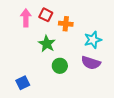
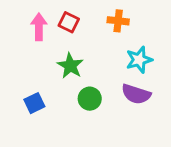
orange cross: (66, 24) -> (118, 21), moved
blue square: (23, 83) -> (34, 103), moved

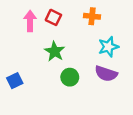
blue square: (34, 103) -> (15, 81), moved

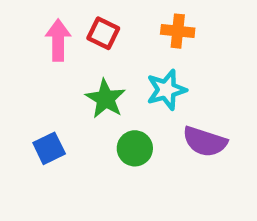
cyan star: (108, 47) -> (166, 90), moved
blue square: (15, 81) -> (49, 148), moved

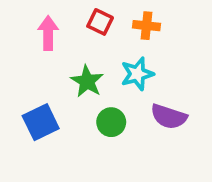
red square: (103, 33) -> (100, 22), moved
blue square: (49, 148) -> (41, 122), size x1.4

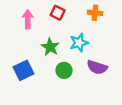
orange cross: (146, 26) -> (95, 13), moved

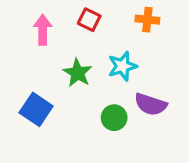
blue square: (23, 70) -> (36, 109), turned -30
green circle: (64, 70) -> (114, 118), moved

